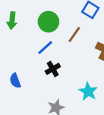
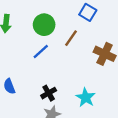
black cross: (53, 69) -> (49, 93), moved

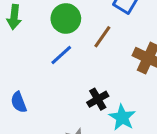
black cross: (49, 93) -> (98, 99), moved

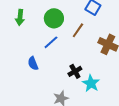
blue semicircle: (19, 102) -> (33, 63), moved

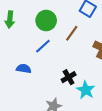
blue semicircle: (33, 63) -> (24, 69), turned 120

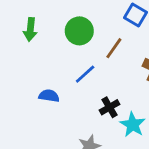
blue line: (43, 46) -> (85, 74), moved

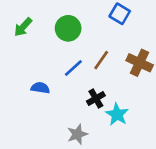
green arrow: (30, 29) -> (23, 27), turned 36
brown line: (114, 48) -> (101, 60), moved

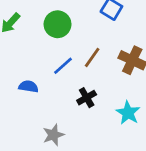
cyan star: (117, 114) -> (128, 113), moved
gray star: (77, 134) -> (53, 135), moved

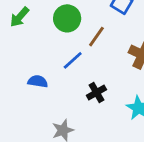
brown line: (92, 57) -> (96, 37), moved

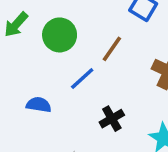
green circle: (67, 18) -> (60, 35), moved

